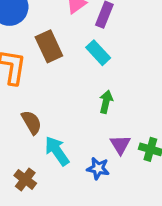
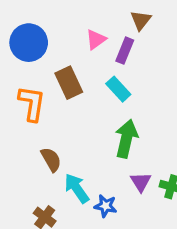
green arrow: (106, 102) -> (126, 139), size x1.6
blue star: (98, 168) -> (106, 206), moved

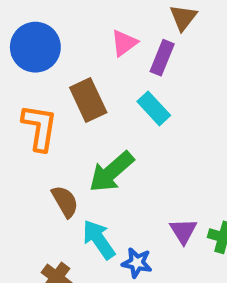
green arrow: (126, 139) -> (111, 172), moved, turned -144

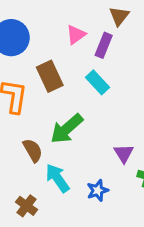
purple triangle: (183, 231) -> (124, 153), moved
blue star: (137, 263) -> (98, 190), moved, turned -30

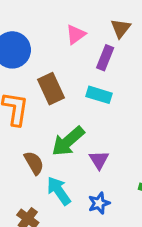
pink triangle: (76, 35) -> (76, 34), moved
cyan rectangle: (98, 82) -> (99, 95), turned -30
purple triangle: (124, 153) -> (99, 160), moved

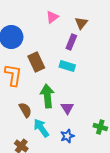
pink triangle: (76, 34) -> (52, 17), moved
green arrow: (68, 141) -> (47, 96), turned 125

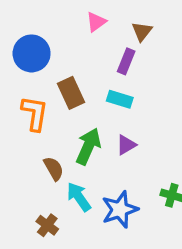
green arrow: (47, 96) -> (88, 146), turned 30
purple triangle: (67, 108) -> (126, 145), moved, turned 32
blue star: (67, 136) -> (120, 209), size x1.6

